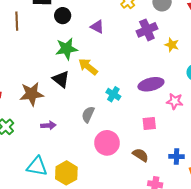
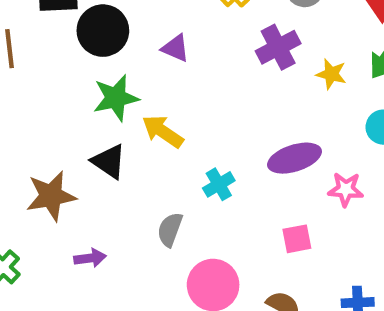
black circle: (63, 16) -> (103, 31), size x1.5
cyan cross: (113, 94) -> (219, 184), turned 32

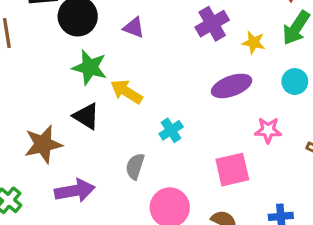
green star: (116, 98) -> (90, 67), turned 30
purple ellipse: (294, 158) -> (232, 86), moved
pink square: (297, 239) -> (232, 170), size x1.5
purple arrow: (90, 258) -> (75, 191), size x1.6

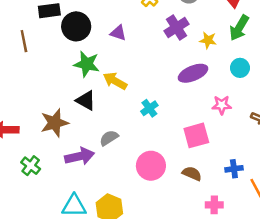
gray semicircle: (135, 166) -> (109, 138), moved, turned 42

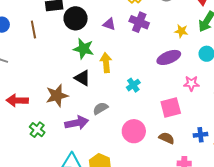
purple cross: (177, 28) -> (139, 22), moved, turned -36
yellow arrow: (115, 81) -> (106, 63), turned 54

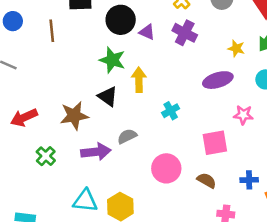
black circle: (76, 18) -> (121, 20), moved
red arrow: (17, 100) -> (24, 118), turned -30

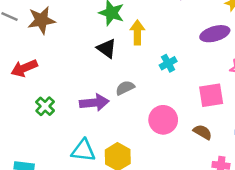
brown star: (74, 116) -> (41, 20), moved

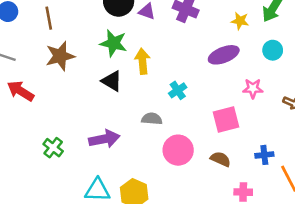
brown star: (41, 20) -> (60, 56), moved
red arrow: (24, 68) -> (20, 91), moved, turned 60
gray semicircle: (125, 88) -> (152, 119), moved, turned 36

